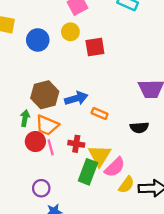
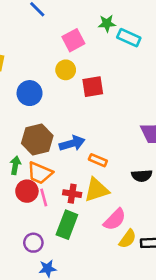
blue circle: (38, 40) -> (30, 93), moved
yellow triangle: (100, 156) -> (97, 190), moved, turned 40
green rectangle: (88, 172) -> (67, 225), moved

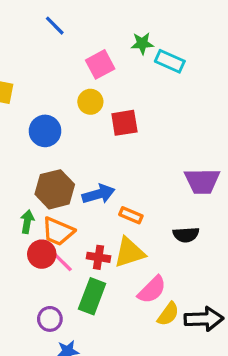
pink line: (44, 198) -> (63, 262), turned -30

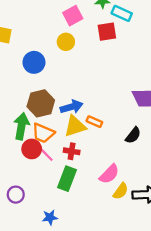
red square: (124, 123) -> (107, 32), moved
green arrow: (27, 222) -> (21, 126), size x1.6
black semicircle: (186, 235) -> (133, 135), turned -48
yellow triangle: (129, 252) -> (75, 126), moved
purple circle: (50, 319) -> (16, 195), moved

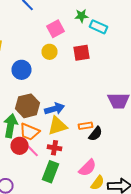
red square: (107, 32) -> (82, 53), moved
orange rectangle: (94, 122) -> (86, 126), moved, turned -32
black semicircle: (133, 135) -> (96, 134), moved

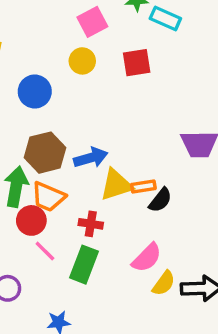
yellow triangle: (58, 126) -> (116, 185), moved
pink line: (32, 151) -> (45, 251), moved

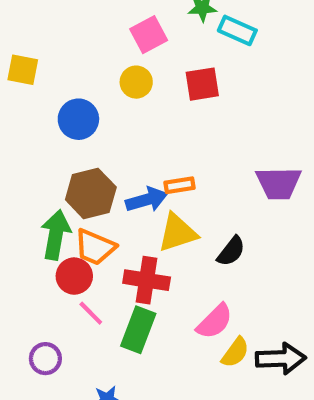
orange rectangle: (143, 187) -> (180, 185), moved
red cross: (91, 224) -> (147, 280), size x1.5

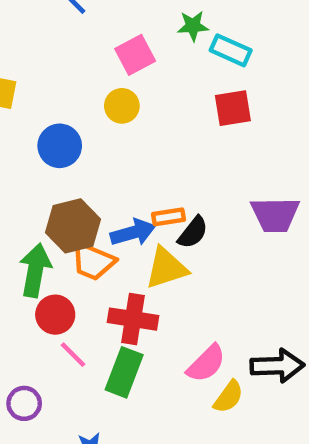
red square: (202, 84) -> (233, 108), moved
orange trapezoid: (95, 247) -> (93, 261), moved
black semicircle: (231, 251) -> (193, 232), moved
black arrow: (281, 359) -> (277, 366), moved

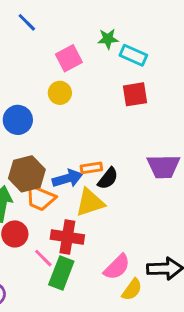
pink line: (73, 355) -> (43, 258), moved

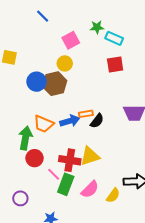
brown hexagon: (27, 174) -> (55, 84), moved
orange trapezoid: (40, 198) -> (44, 124), moved
yellow triangle: (90, 202) -> (90, 156), moved
pink semicircle: (117, 267) -> (90, 189), moved

